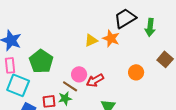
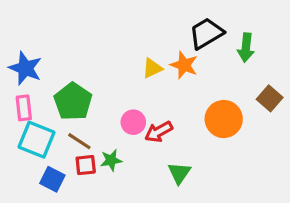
orange circle: (136, 72) -> (224, 119), size x1.5
brown line: (70, 86) -> (79, 141), moved

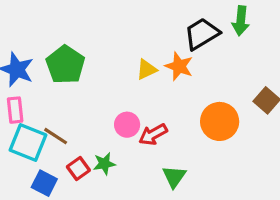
green arrow: (246, 48) -> (241, 21), moved
green pentagon: (73, 102) -> (65, 65), moved
brown line: (79, 141) -> (56, 136), moved
red square: (86, 165) -> (78, 169), turned -30

